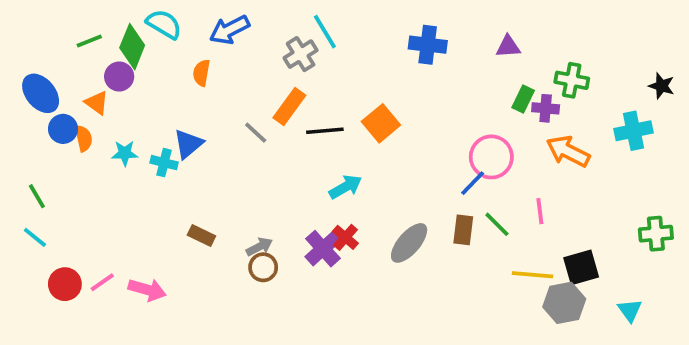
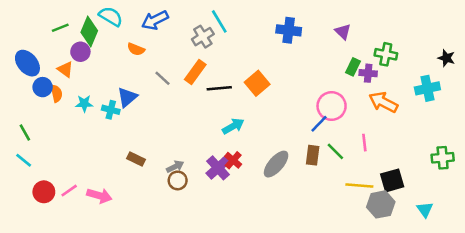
purple triangle: (508, 47) -> (343, 32), turned 48
orange semicircle: (201, 73) -> (136, 49), turned -78
gray line: (256, 133) -> (162, 78), moved

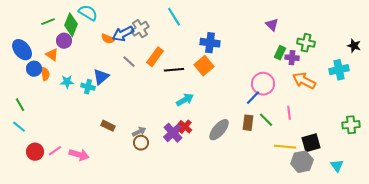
blue arrow: (155, 20) -> (123, 34), moved
blue cross: (289, 30) -> (210, 43), moved
gray cross: (203, 37) -> (140, 29), moved

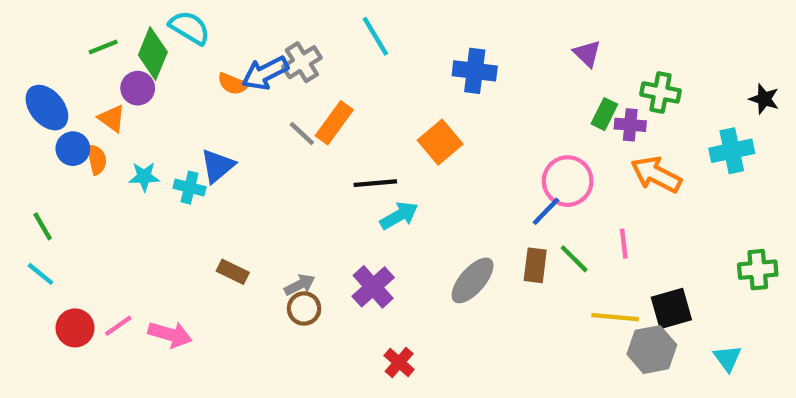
blue cross: (210, 43) -> (475, 71), moved
gray line: (129, 62) -> (302, 133), moved
black line: (174, 70) -> (375, 183), moved
red cross: (185, 127) -> (399, 362), moved

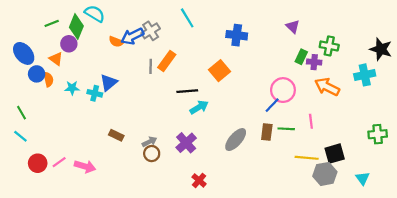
black star: (764, 99) -> (381, 49), size x1.5
gray line: (302, 133) -> (151, 66), turned 48
green line: (574, 259) -> (286, 129), turned -42

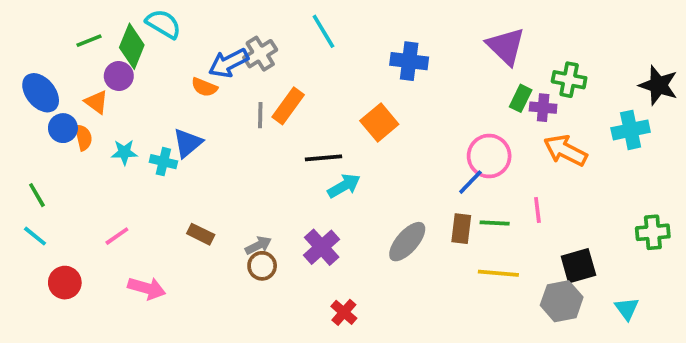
purple triangle: (293, 27) -> (506, 46), size x1.6
orange semicircle: (116, 42) -> (204, 87), moved
yellow line: (307, 158) -> (498, 273), moved
pink line: (59, 162) -> (117, 236), moved

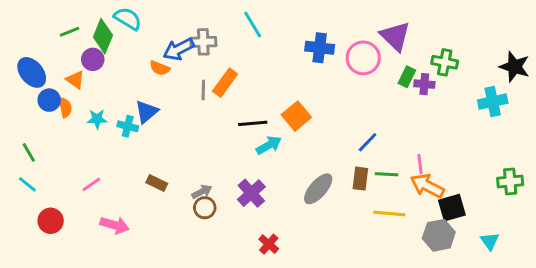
gray cross: (260, 54) -> (203, 42), turned 30
orange square: (379, 123) -> (296, 116), moved
orange arrow: (565, 150) -> (427, 186), moved
pink circle: (489, 156) -> (363, 58), moved

